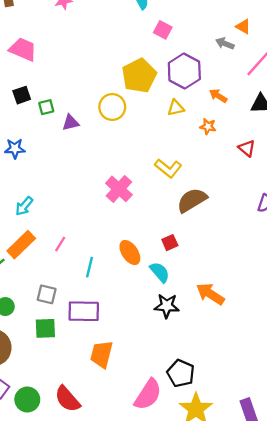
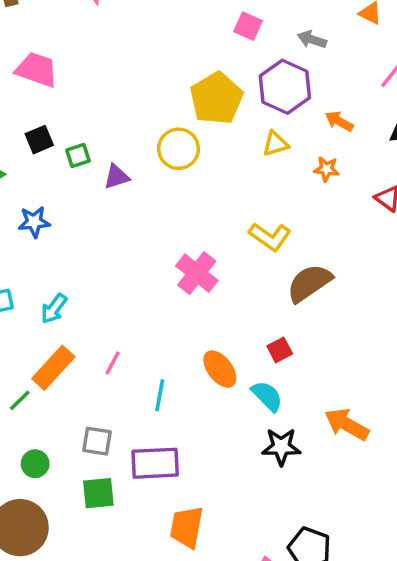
gray arrow: (225, 43) -> (312, 39), moved

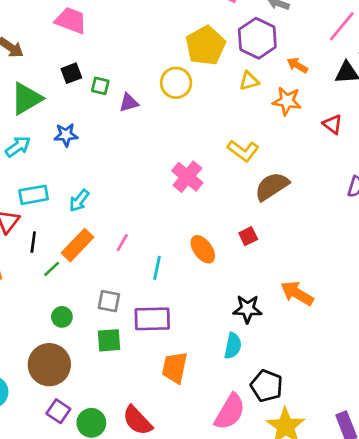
green square: (78, 155) -> (100, 86), turned 30
orange star: (326, 169) -> (287, 101), size x1.5
cyan semicircle: (267, 396) -> (233, 346), moved, turned 55

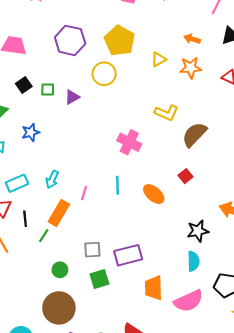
purple hexagon: (257, 38) -> (70, 40), moved
pink line: (122, 243) -> (84, 193), moved
cyan line: (157, 268) -> (117, 185), moved
pink semicircle: (230, 412) -> (188, 301), moved, turned 48

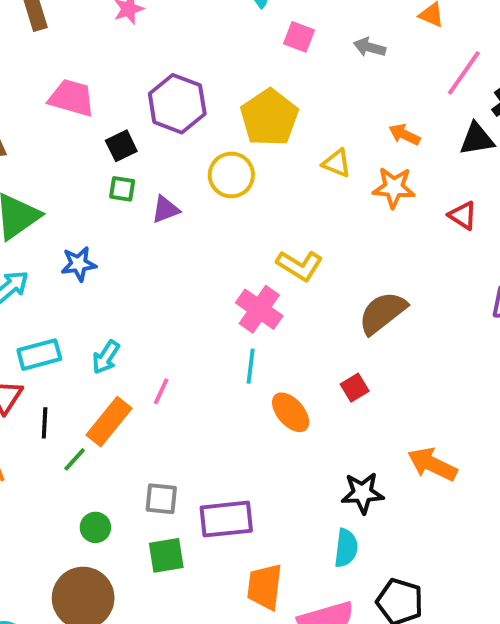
yellow triangle: (159, 59) -> (337, 163), turned 42
black square: (24, 85) -> (121, 146), moved
yellow L-shape: (166, 113) -> (300, 266), moved
cyan line: (117, 185) -> (251, 366), moved

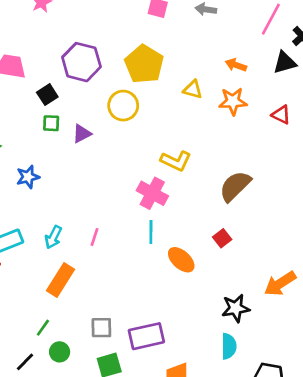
pink line: (161, 391) -> (94, 237), moved
black line: (45, 423) -> (25, 362), moved, turned 48
green line: (75, 459) -> (43, 328), moved
orange arrow: (432, 464) -> (280, 284), turned -52

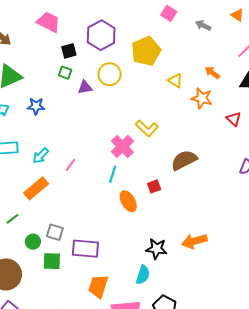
yellow circle: (123, 106) -> (110, 74), moved
red square: (222, 238) -> (154, 186), moved
green circle: (60, 352) -> (33, 242), moved

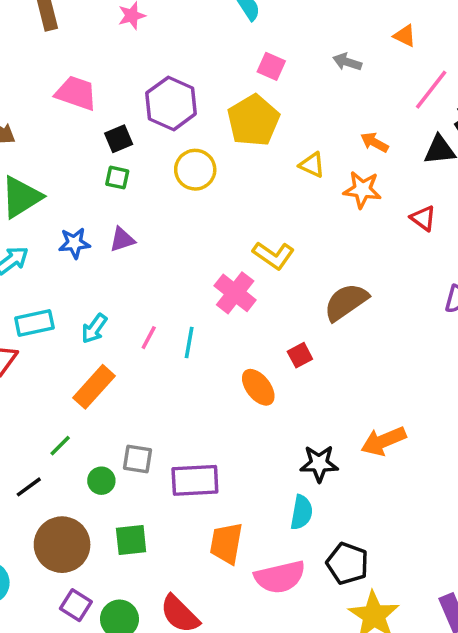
pink square: (169, 13) -> (271, 66), moved
purple triangle: (85, 87) -> (122, 239), moved
cyan line: (113, 174) -> (189, 342), moved
green square: (52, 261) -> (131, 540), moved

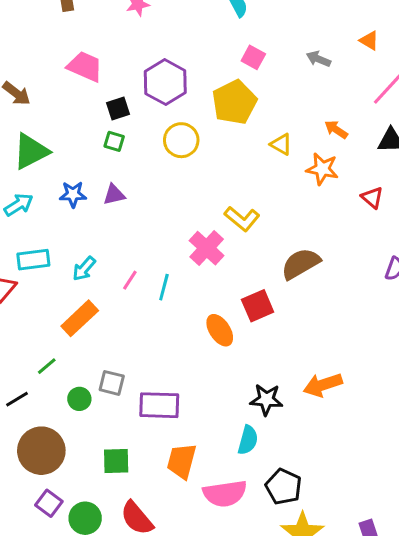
red square: (300, 355) -> (258, 306), size x1.5
green square: (131, 540) -> (116, 461), moved

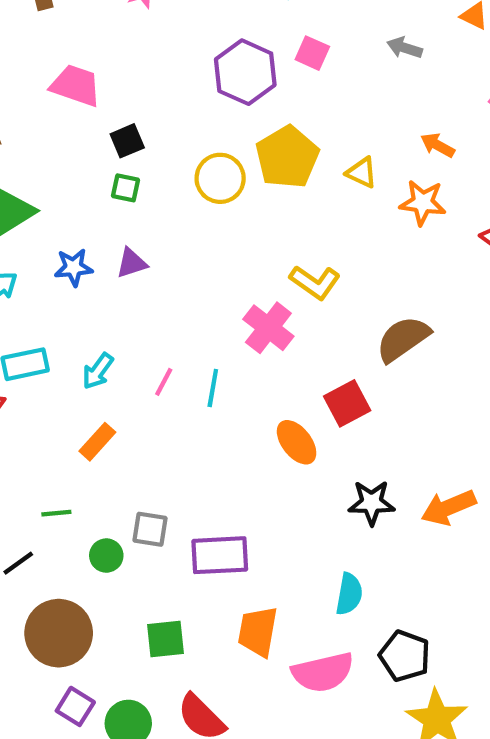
purple hexagon: (165, 82) -> (245, 72), moved
yellow pentagon: (234, 102) -> (287, 157), moved
orange rectangle: (80, 318) -> (97, 442), size x0.7
green line: (47, 366) -> (56, 513), turned 40
black star: (266, 400) -> (372, 503), moved

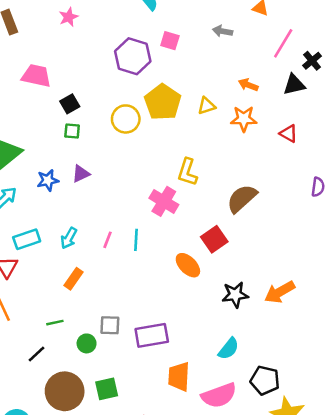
yellow triangle: (362, 173) -> (207, 106), turned -36
yellow L-shape: (315, 282) -> (187, 172), turned 80
cyan semicircle: (349, 594) -> (229, 349), turned 35
green square: (165, 639) -> (107, 389), moved

